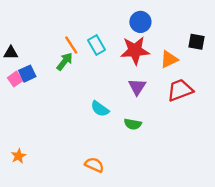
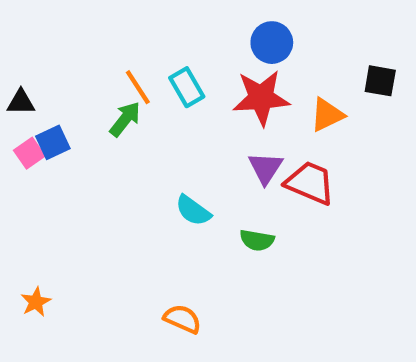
red trapezoid: (180, 90) -> (310, 183), moved, turned 44

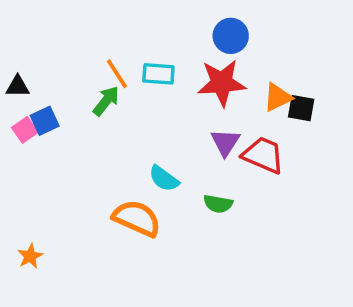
black square: (380, 81) -> (301, 108), moved
cyan rectangle: (187, 87) -> (158, 74), turned -56
orange semicircle: (182, 319) -> (137, 218), moved, size x1.5

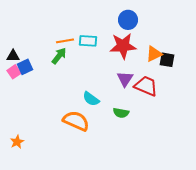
orange line: (117, 74) -> (65, 41), turned -66
black triangle: (18, 86) -> (13, 56), moved

